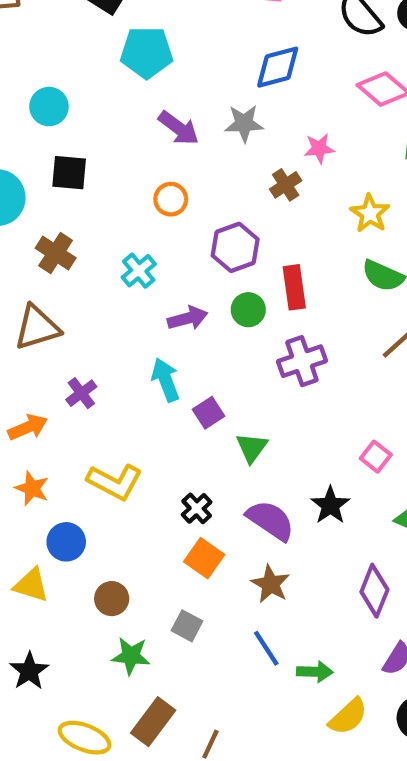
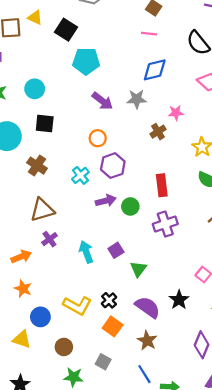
purple hexagon: (235, 247) -> (113, 166), moved
green circle: (248, 310) -> (130, 206), moved
brown triangle: (37, 327) -> (42, 210), moved
cyan arrow: (166, 380) -> (86, 252), moved
yellow L-shape: (115, 482) -> (77, 306), moved

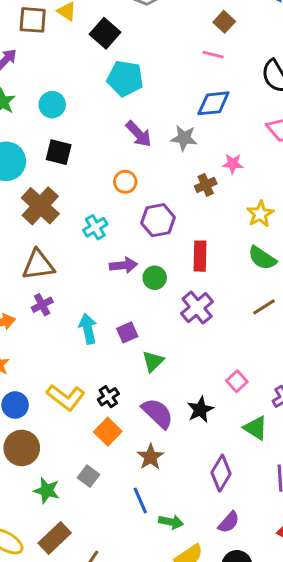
brown cross: (37, 166) -> (40, 206), size x1.4
purple hexagon: (113, 166) -> (158, 220), moved
purple cross: (165, 224) -> (197, 308), turned -30
brown circle: (64, 347) -> (22, 448), moved, size x1.5

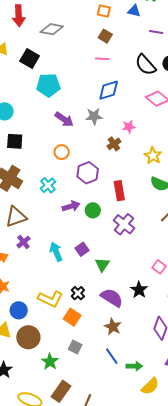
orange square: (108, 432) -> (72, 317), moved
green star: (47, 490) -> (50, 362), turned 30

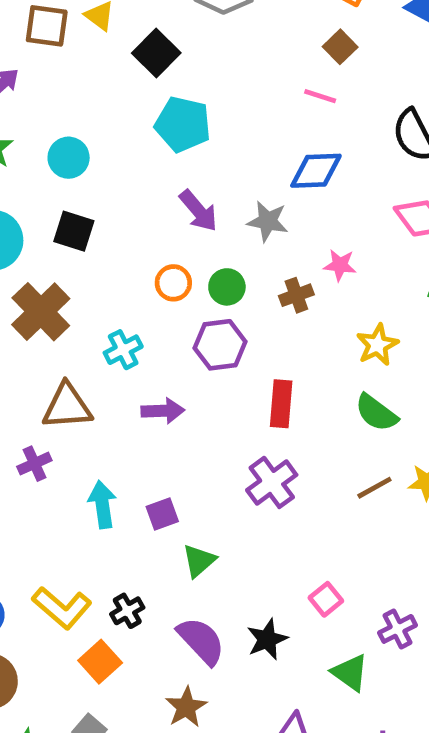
green circle: (93, 210) -> (227, 287), moved
brown triangle: (16, 217) -> (67, 406), moved

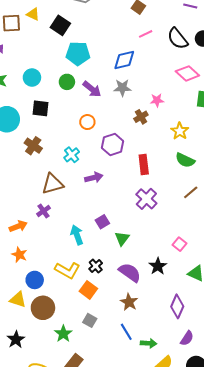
pink line: (320, 96) -> (146, 34), moved, turned -32
blue diamond: (316, 171) -> (124, 60), moved
green circle: (227, 287) -> (67, 82), moved
brown cross: (41, 312) -> (33, 146), size x0.7
cyan arrow: (102, 505) -> (77, 235), moved

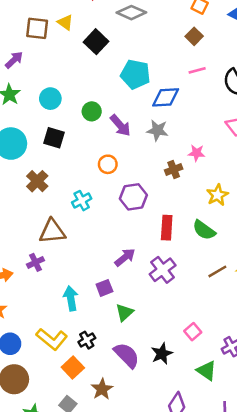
cyan pentagon: (78, 54) -> (135, 74), moved
green semicircle: (185, 160) -> (204, 230), moved
purple arrow: (94, 178) -> (125, 257), moved, turned -36
brown star: (129, 302) -> (102, 389), moved

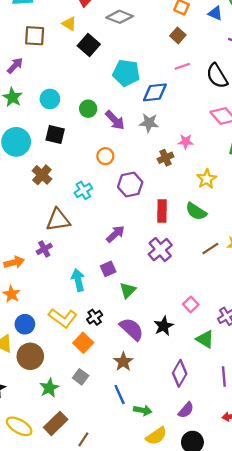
yellow triangle: (65, 22) -> (69, 24), moved
purple arrow: (125, 257) -> (115, 234), moved
brown star: (102, 389) -> (123, 362), moved

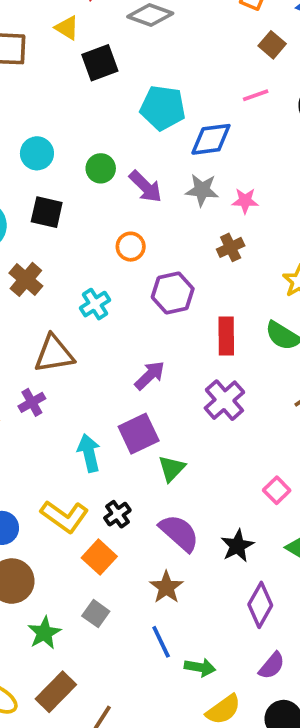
brown square: (178, 35) -> (272, 45), moved
black square: (89, 45) -> (100, 63), turned 30
pink star: (186, 142) -> (245, 201), moved
purple square: (108, 269) -> (139, 434), size x1.5
black star: (164, 326) -> (237, 546), moved

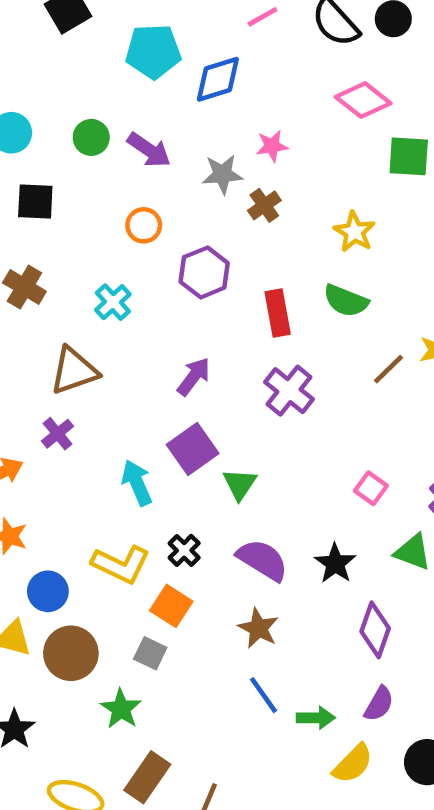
gray star: (202, 190) -> (222, 174), moved
gray square: (96, 614) -> (150, 653), moved
purple semicircle: (272, 666) -> (379, 704), moved

